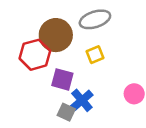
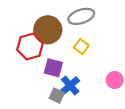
yellow square: (95, 55) -> (81, 47), turned -32

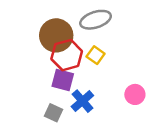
red hexagon: (30, 47) -> (67, 55), moved
gray square: (57, 96) -> (54, 113), moved

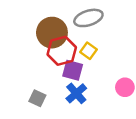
purple square: (63, 80) -> (73, 70), moved
gray square: (54, 113) -> (37, 98), moved

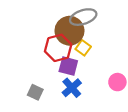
brown circle: (52, 33) -> (69, 31), moved

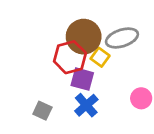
gray ellipse: (83, 17) -> (122, 38), moved

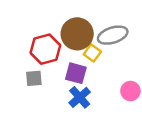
red hexagon: (70, 57) -> (45, 49), moved
gray square: (42, 111) -> (34, 78), moved, turned -30

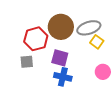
yellow square: (92, 53) -> (97, 42), moved
blue cross: (80, 97) -> (63, 77), turned -36

